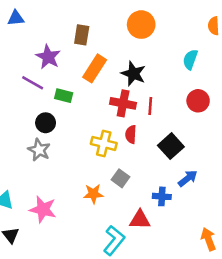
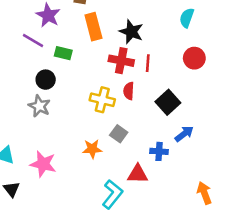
orange rectangle: (95, 68) -> (93, 27), turned -48

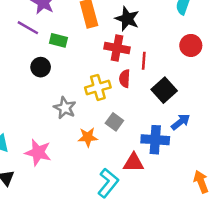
red line: (148, 63) -> (144, 61), moved
yellow cross: (102, 100) -> (98, 87), turned -30
gray star: (39, 106) -> (65, 108), moved
blue cross: (159, 151) -> (155, 140), size x1.5

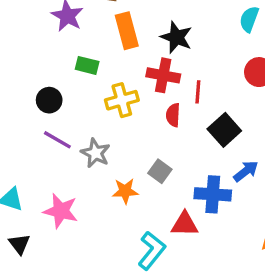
purple line: (28, 28) -> (57, 140), moved
black circle: (41, 67) -> (49, 100), moved
yellow cross: (98, 87) -> (122, 100), moved

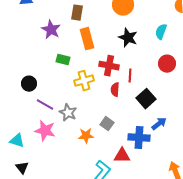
black star: (176, 37) -> (128, 38), moved
black circle: (49, 100) -> (29, 84), moved
pink star: (61, 211) -> (45, 131), moved

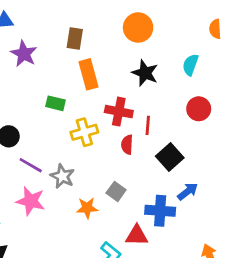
purple star: (51, 30) -> (24, 54), moved

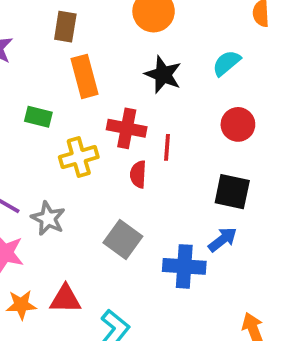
cyan semicircle: (190, 65) -> (226, 63), turned 30
black square: (170, 157) -> (232, 192), moved, turned -36
gray square: (116, 191) -> (123, 240), size x1.4
orange star: (87, 208) -> (21, 305), moved
red triangle: (137, 235) -> (65, 299), moved

